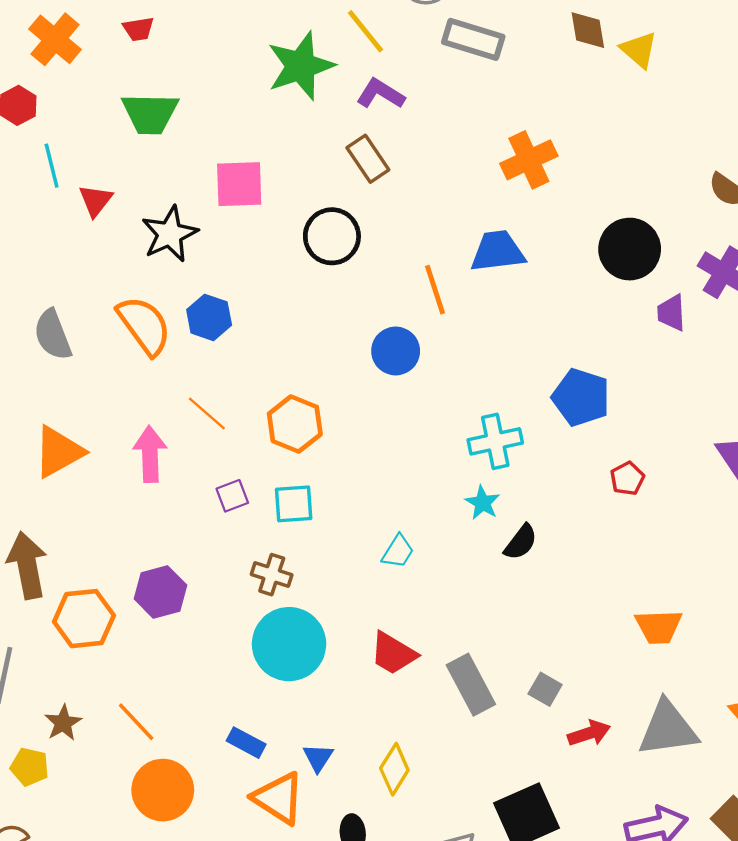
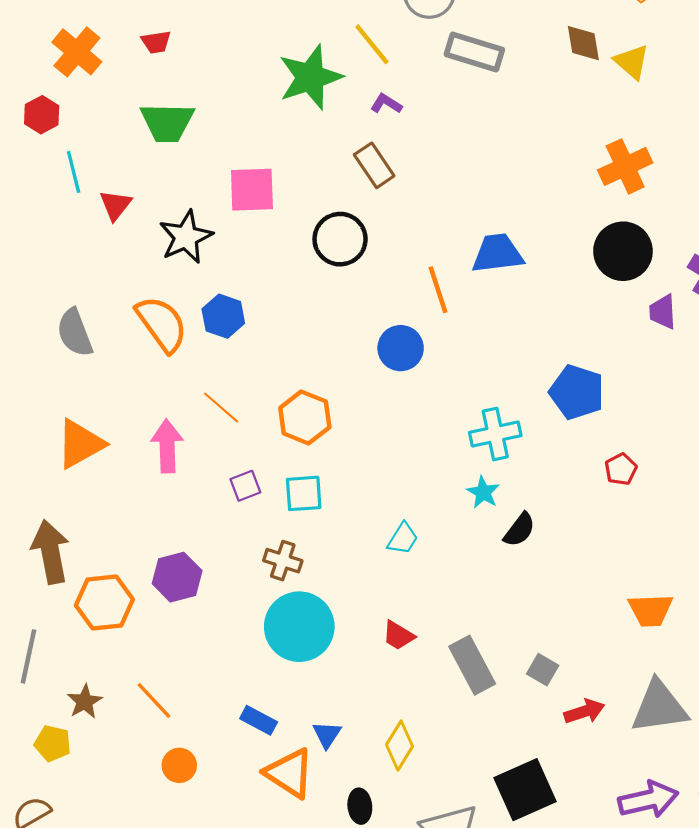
purple L-shape: (381, 94) -> (386, 104), size x0.7
orange cross: (529, 160) -> (625, 166), moved
red trapezoid: (393, 653) -> (398, 635), size x0.7
orange circle: (163, 790) -> (179, 765), size x0.6

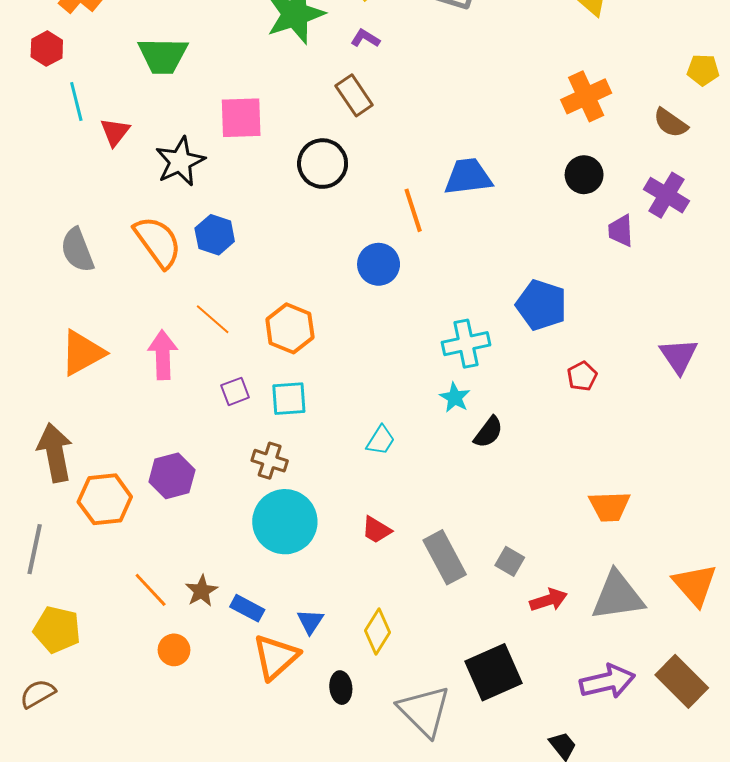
black circle: (623, 251) -> (584, 175), size x0.7
brown star: (85, 702) -> (201, 591), moved
yellow pentagon: (53, 743) -> (57, 630), size x1.4
orange triangle: (289, 773) -> (276, 657), turned 45

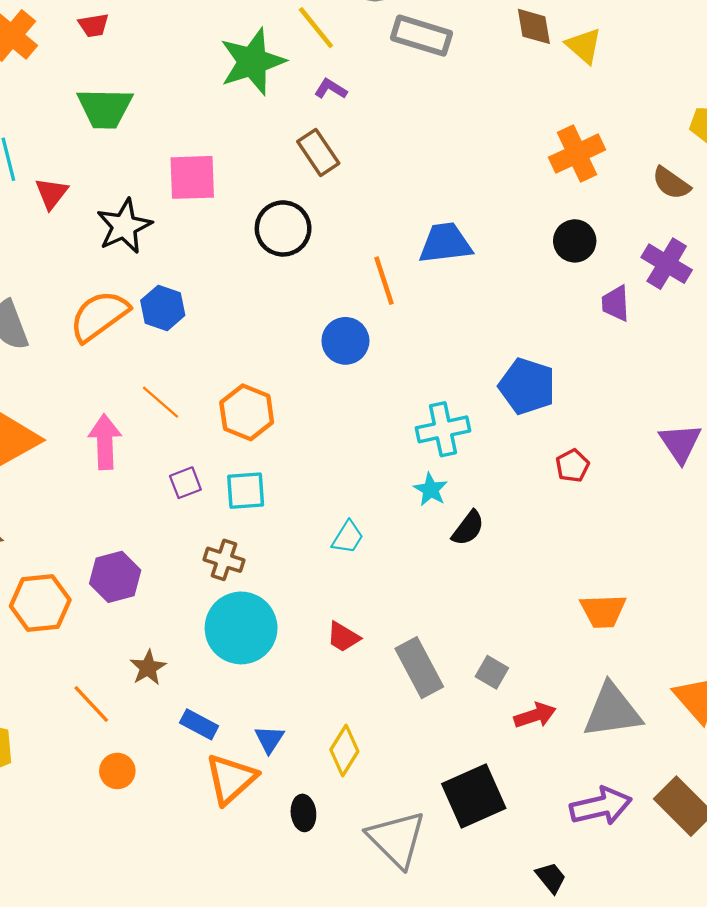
orange semicircle: (158, 242) -> (99, 316), turned -90
brown star: (201, 591) -> (148, 668), moved

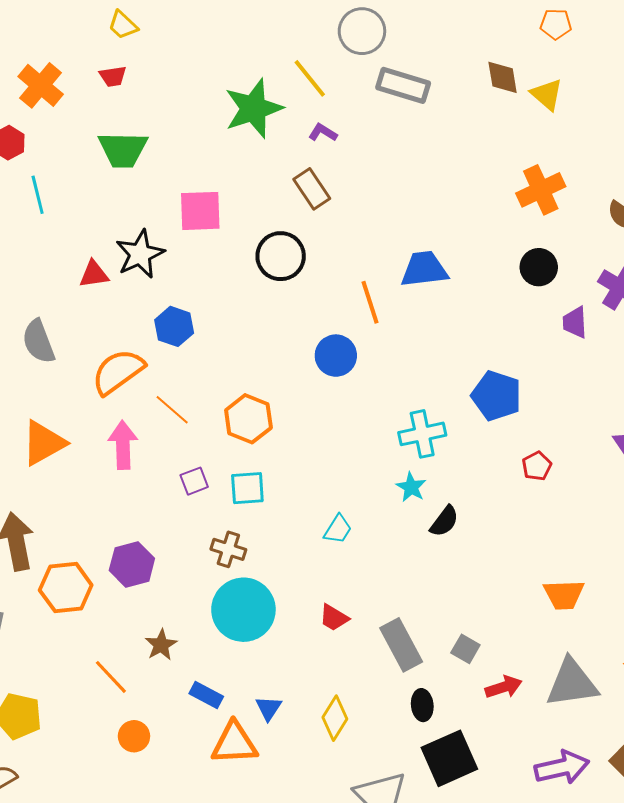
red triangle: (52, 193) -> (94, 274), moved, turned 44
orange semicircle: (99, 316) -> (118, 372), moved
orange triangle: (231, 779) -> (234, 743), turned 39
black ellipse: (303, 813) -> (422, 705), moved

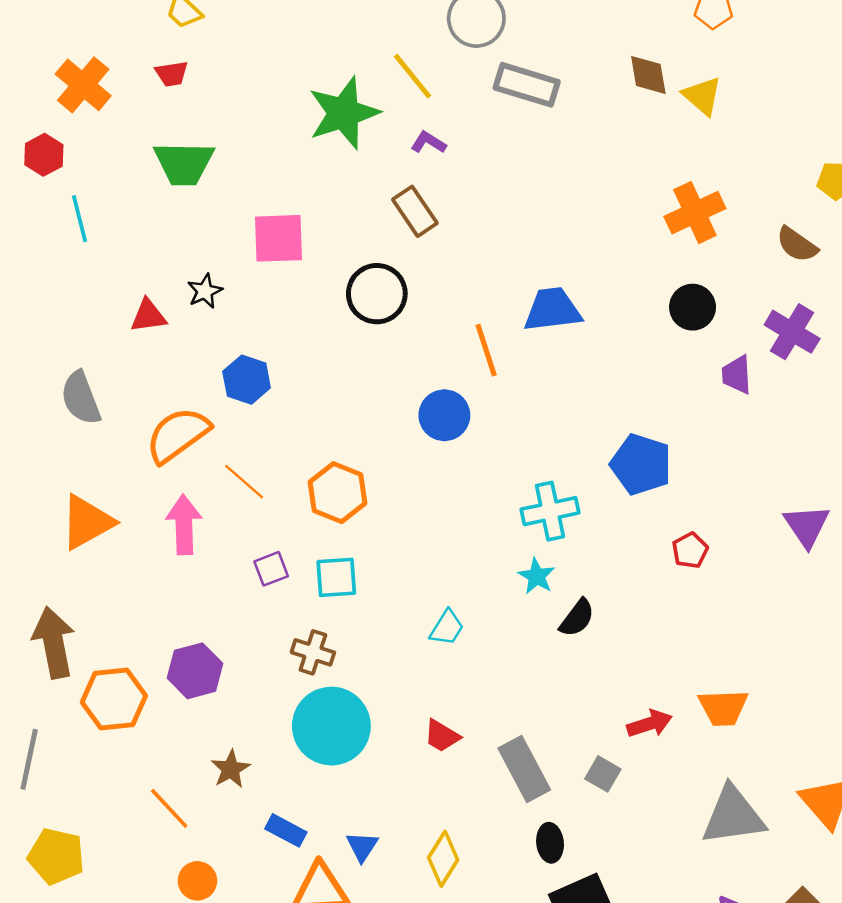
black star: (140, 254) -> (205, 291), size x0.6
red arrow: (504, 687) -> (650, 724), moved

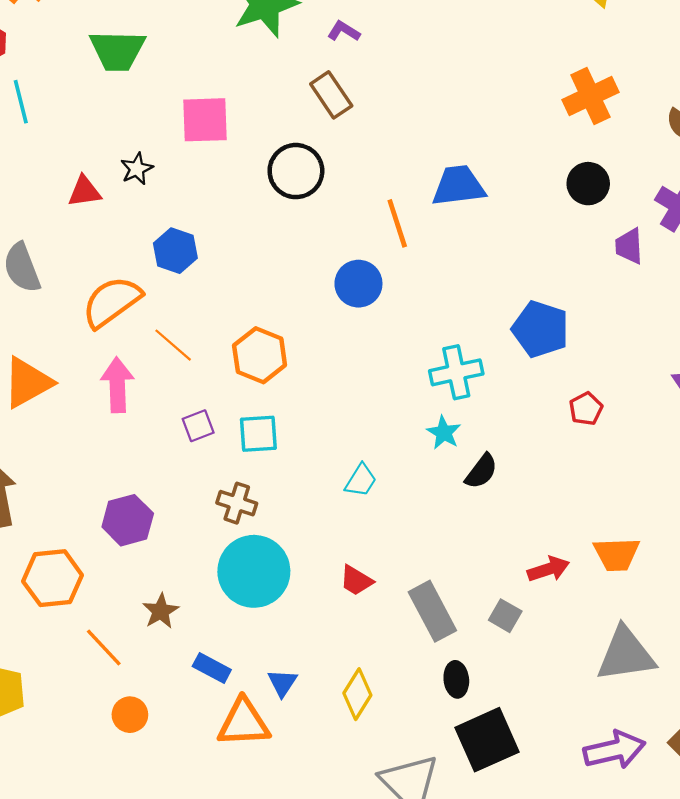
orange hexagon: (114, 699) -> (53, 578), moved

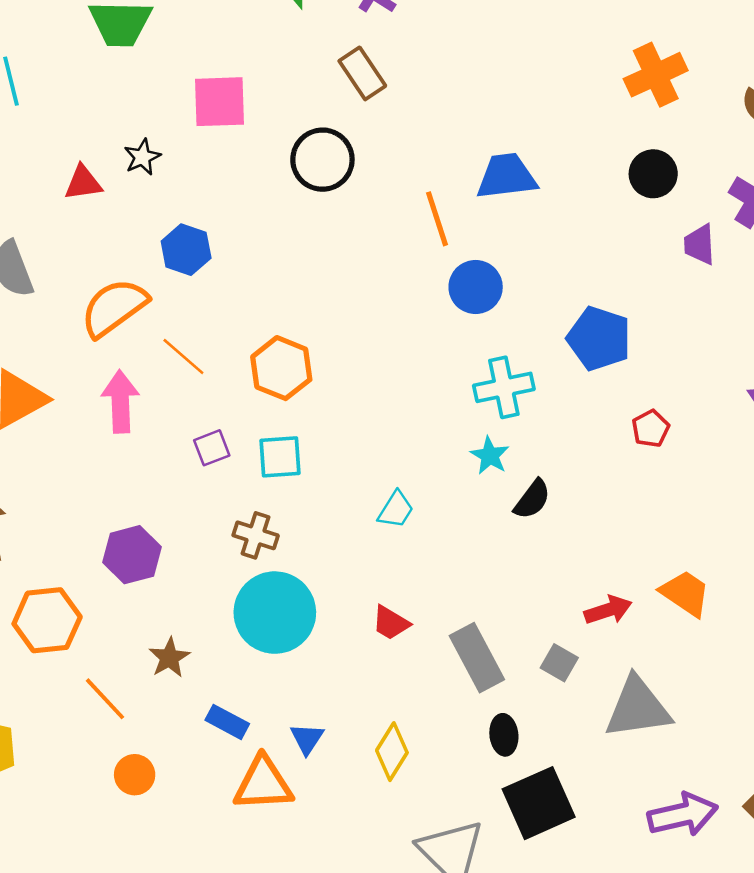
blue circle: (358, 284) -> (476, 287), moved
orange trapezoid: (617, 554) -> (685, 593), turned -144
gray triangle: (626, 654) -> (638, 708), moved

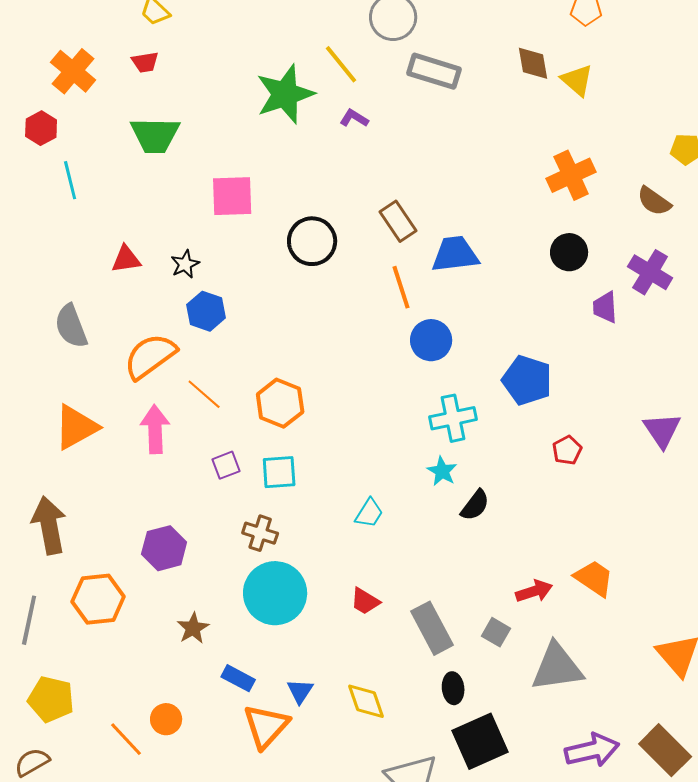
brown rectangle: (362, 73) -> (398, 221), moved
black star: (142, 157) -> (185, 264), moved
orange line: (105, 699) -> (126, 739), moved
yellow diamond: (392, 752) -> (366, 701), turned -51
orange triangle: (263, 784) -> (266, 726), turned -45

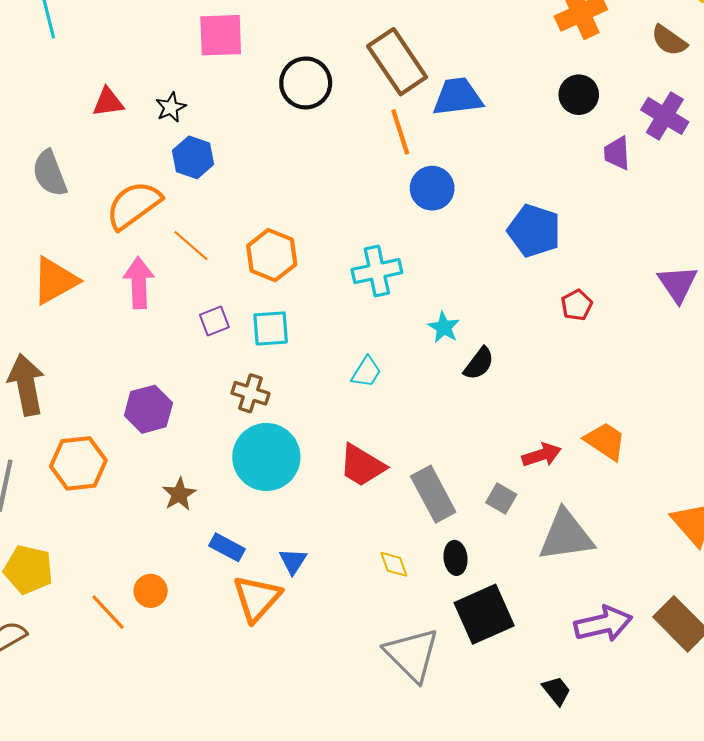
brown rectangle: (398, 221) -> (397, 62), size x1.5
cyan cross: (453, 418) -> (377, 271), moved
red trapezoid: (365, 601) -> (362, 465), size x1.5
yellow diamond: (366, 701) -> (394, 564), moved, size x0.7

